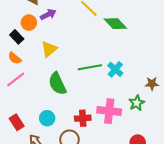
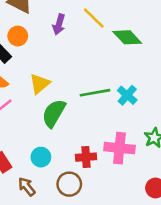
purple arrow: (48, 14) -> (59, 24), moved, turned 133
yellow triangle: (49, 49) -> (40, 84), moved
green semicircle: (57, 84) -> (54, 113), turned 55

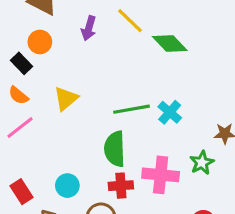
green semicircle: (54, 113) -> (115, 149), moved, turned -32

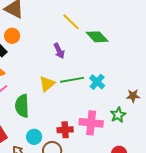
purple arrow: (89, 28) -> (59, 51), moved, turned -42
yellow triangle: (66, 98) -> (47, 84), moved
green semicircle: (115, 149) -> (22, 106), moved
cyan circle: (67, 186) -> (34, 137), moved

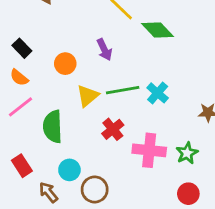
orange circle: (12, 36) -> (65, 64), moved
green star: (118, 115) -> (187, 153), moved
red cross: (65, 130) -> (113, 129), moved, turned -35

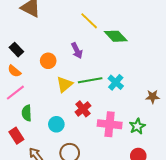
green semicircle: (53, 127) -> (27, 113), moved, size x0.7
cyan circle: (69, 170) -> (56, 124), moved

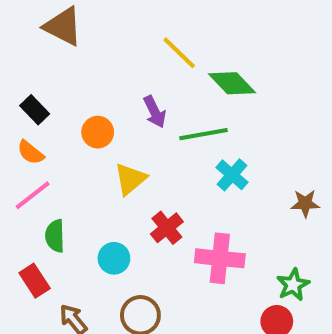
green line: (90, 80) -> (204, 134), moved
green star: (137, 126) -> (293, 285), moved

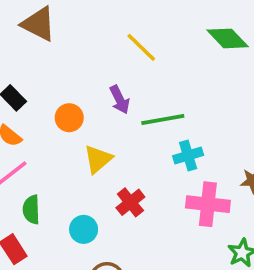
green diamond: (232, 83) -> (228, 38), moved
cyan cross: (232, 175) -> (188, 156), turned 32
pink cross: (220, 258) -> (208, 204), moved

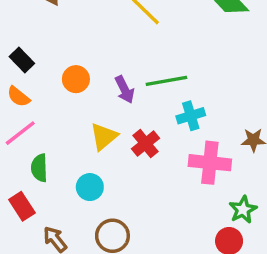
purple arrow: (120, 100) -> (125, 90), moved
yellow triangle: (98, 159) -> (104, 137), moved
red cross: (130, 202) -> (146, 144), moved

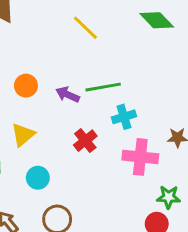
purple arrow: (125, 90) -> (68, 95), turned 140
yellow triangle: (104, 137) -> (23, 135), moved
green star: (243, 210) -> (169, 197), turned 30

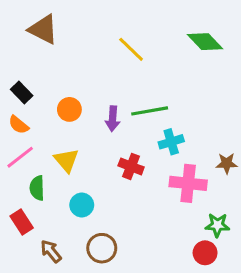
purple arrow: (68, 95) -> (113, 119), turned -110
yellow triangle: (23, 135) -> (66, 160), turned -30
red cross: (85, 141) -> (131, 166), turned -30

